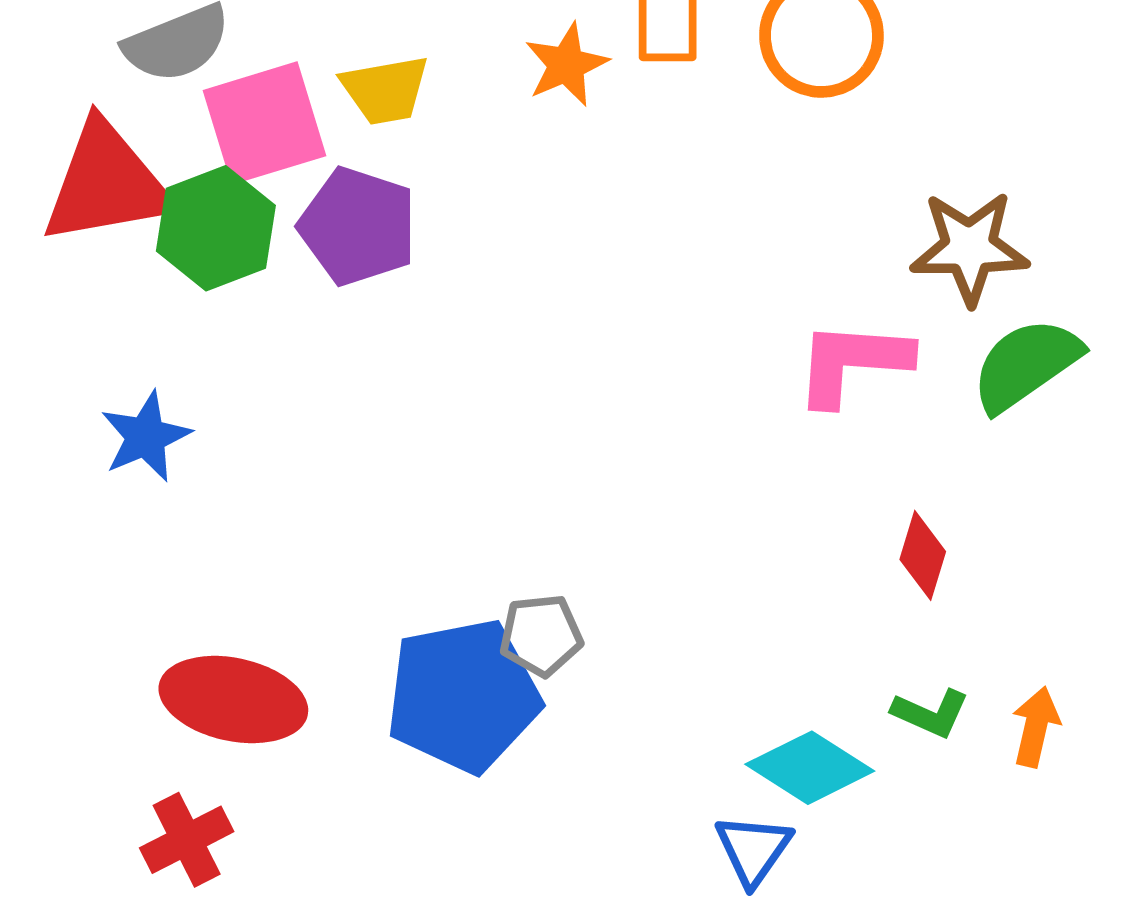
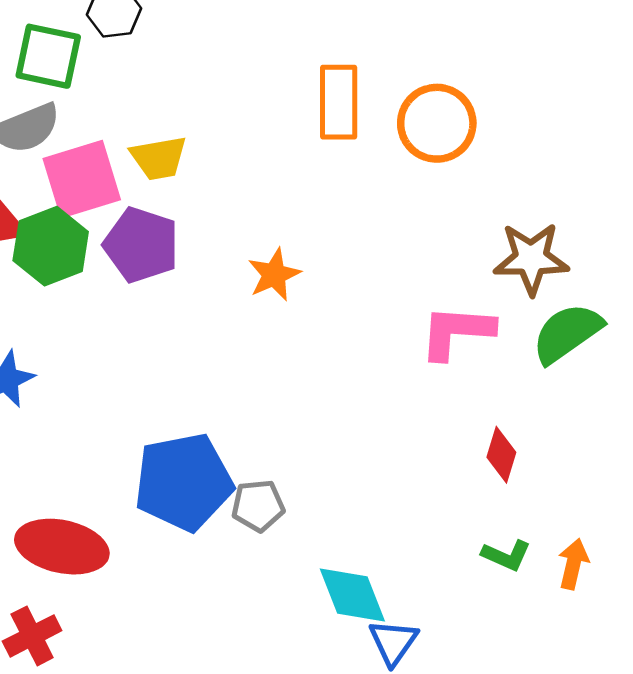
orange star: (566, 65) -> (274, 275), moved
blue pentagon: (463, 696) -> (184, 482), moved
cyan diamond: (810, 768) -> (352, 595), moved, turned 36

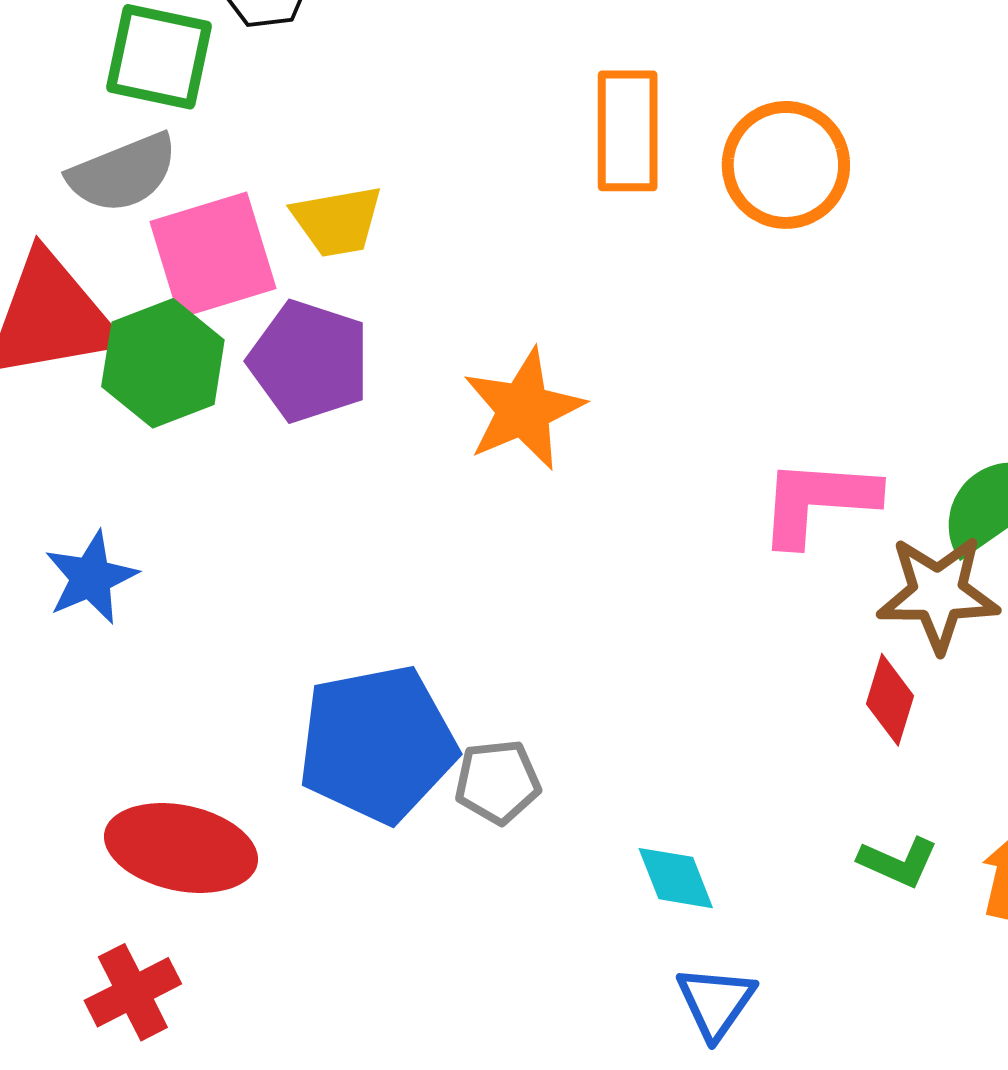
brown star: (531, 259) -> (938, 594), moved
orange star: (274, 275) -> (524, 409), size x1.4
cyan diamond: (352, 595) -> (676, 878), moved, size x0.7

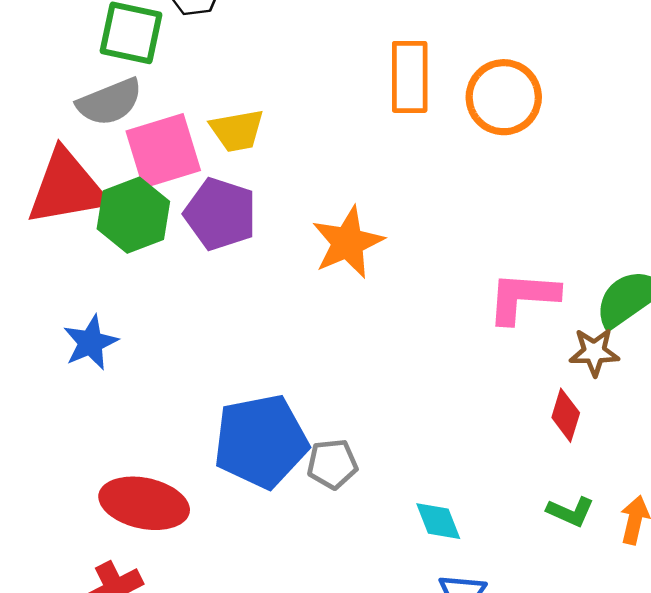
brown star: (938, 594) -> (594, 352), size x0.7

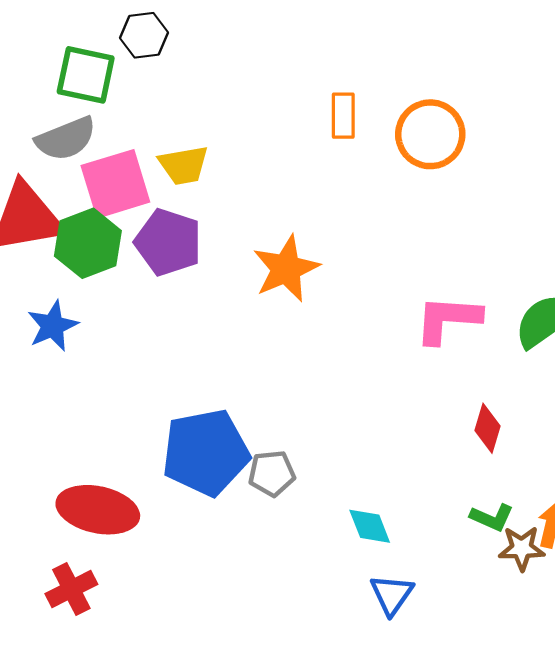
orange rectangle: (410, 77) -> (343, 116), size x0.7
blue star: (91, 343) -> (53, 326), moved
brown star: (594, 352) -> (522, 548), moved

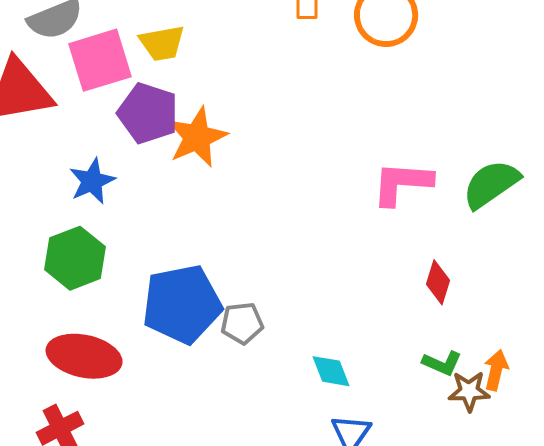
green hexagon: (88, 243) -> (75, 258), moved
orange star: (286, 269) -> (197, 137), moved
blue star: (53, 326) -> (92, 181), moved

